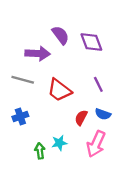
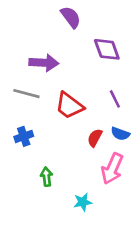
purple semicircle: (60, 35) -> (71, 17), moved
cyan star: (59, 143) -> (83, 202), moved

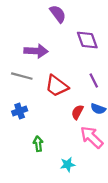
pink arrow: (112, 169) -> (92, 137), turned 110

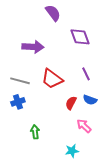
gray line: (22, 76) -> (20, 81), moved
pink arrow: (92, 137) -> (84, 126), size x0.7
cyan star: (68, 164) -> (72, 151), moved

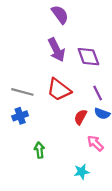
purple diamond: (80, 37) -> (88, 57), moved
purple arrow: (33, 47) -> (57, 50), moved, turned 60
purple line: (86, 74) -> (98, 93), moved

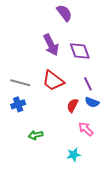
purple semicircle: (60, 14) -> (64, 13), moved
green arrow: (39, 150) -> (36, 135), turned -96

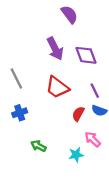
gray line: (20, 83) -> (16, 78), moved, turned 48
green arrow: (36, 135) -> (38, 146), turned 40
cyan star: (74, 155) -> (76, 155), moved

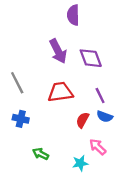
purple semicircle: (69, 14) -> (73, 15), turned -144
red trapezoid: (57, 87) -> (60, 92), turned 135
blue cross: (20, 113) -> (21, 119), turned 32

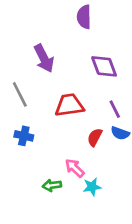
purple arrow: (58, 51) -> (44, 58), moved
pink arrow: (98, 147) -> (75, 168), moved
green arrow: (41, 154) -> (52, 185), moved, turned -35

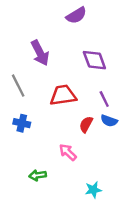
purple semicircle: (84, 17) -> (76, 15), turned -120
green arrow: (52, 185) -> (38, 175), moved
cyan star: (92, 187) -> (93, 190), moved

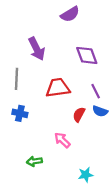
gray line: (18, 86) -> (17, 79), turned 30

